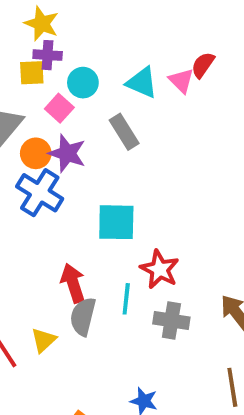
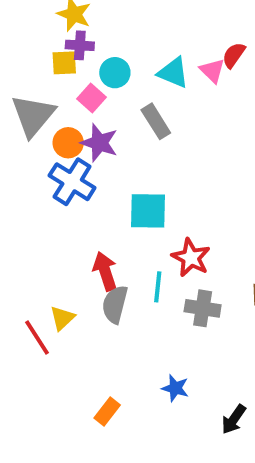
yellow triangle: (44, 340) -> (62, 318), moved

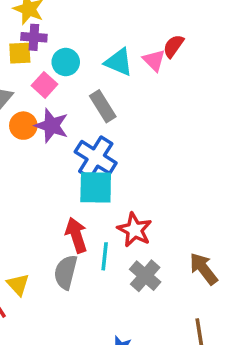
blue cross: (72, 182) -> (96, 157), moved
red arrow: (105, 271) -> (76, 235), moved
gray cross: (203, 308) -> (145, 276), turned 32
yellow triangle: (62, 318) -> (18, 285), turned -30

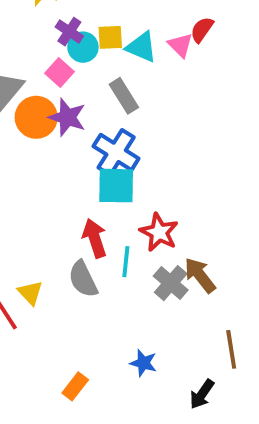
purple cross: (34, 37) -> (69, 32), moved, turned 30
yellow square: (20, 53) -> (110, 37), moved
orange circle: (23, 126) -> (36, 117), size x1.4
brown arrow: (203, 269) -> (200, 275), moved
gray semicircle: (66, 272) -> (83, 279), turned -40

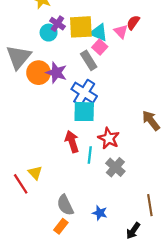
yellow square: (110, 37) -> (81, 27), size x1.6
cyan circle: (83, 47) -> (49, 33), moved
pink square: (60, 72) -> (100, 47), moved
brown arrow: (200, 275) -> (151, 120), moved
gray semicircle: (83, 279) -> (65, 205), moved

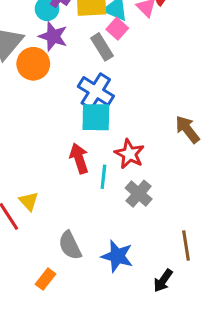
purple star: (56, 73) -> (53, 36), moved
blue star: (100, 213) -> (117, 256), size x1.5
orange rectangle: (61, 226) -> (45, 279), moved

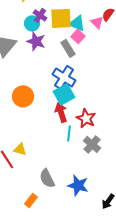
orange circle: (33, 64) -> (23, 96), moved
cyan square: (96, 117) -> (64, 94), turned -30
red arrow: (79, 158) -> (61, 112), moved
yellow triangle: (29, 201) -> (20, 149), turned -32

